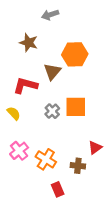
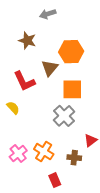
red L-shape: (25, 85) -> (24, 81), turned -130
orange square: (76, 107) -> (72, 89), moved
gray cross: (52, 111) -> (64, 116), moved, size x1.5
pink cross: (19, 151) -> (18, 154), moved

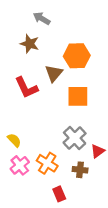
gray arrow: (48, 14) -> (42, 18), moved, turned 49
yellow semicircle: (13, 108) -> (14, 140), moved
gray cross: (64, 116) -> (75, 138), moved

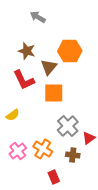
brown star: (30, 44) -> (27, 51), moved
orange square: (78, 96) -> (54, 93), moved
yellow semicircle: (14, 140) -> (13, 115), moved, turned 96

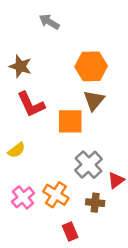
brown star: (27, 51) -> (20, 66), moved
brown triangle: (49, 67) -> (94, 100), moved

